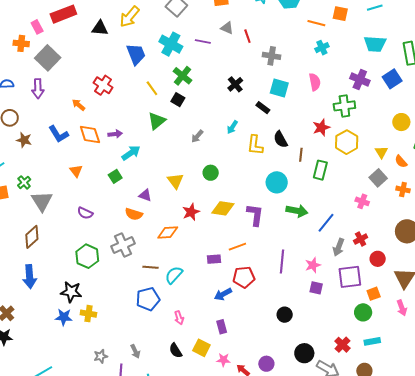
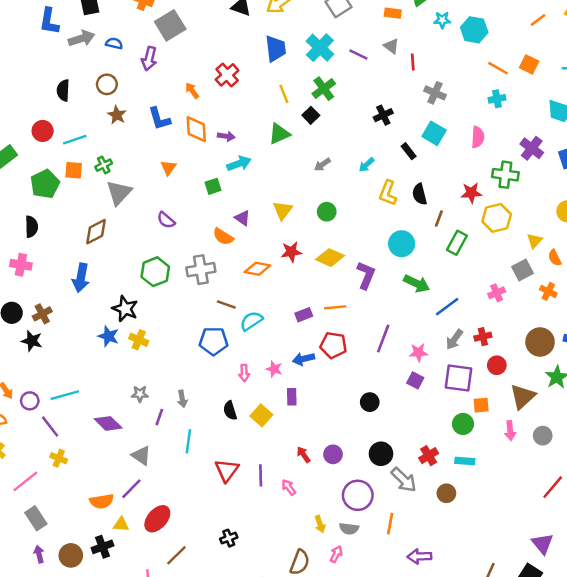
pink cross: (362, 201) -> (497, 293), turned 32
purple rectangle: (214, 259) -> (304, 315), turned -32
pink star: (223, 360) -> (274, 369), moved

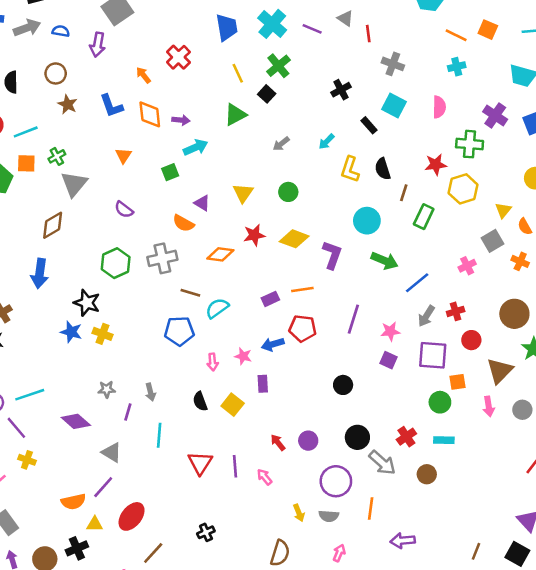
pink arrow: (336, 554) -> (339, 553), moved

